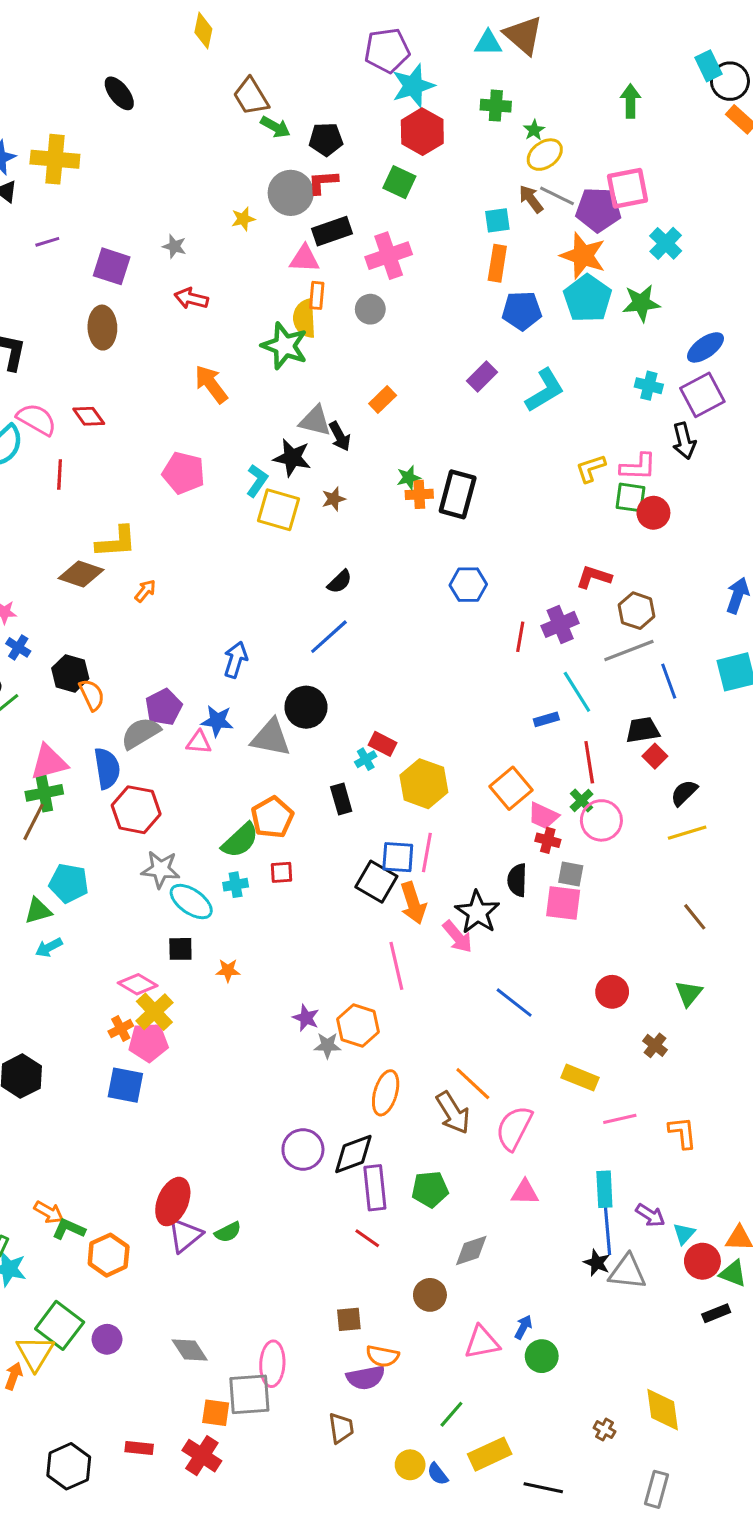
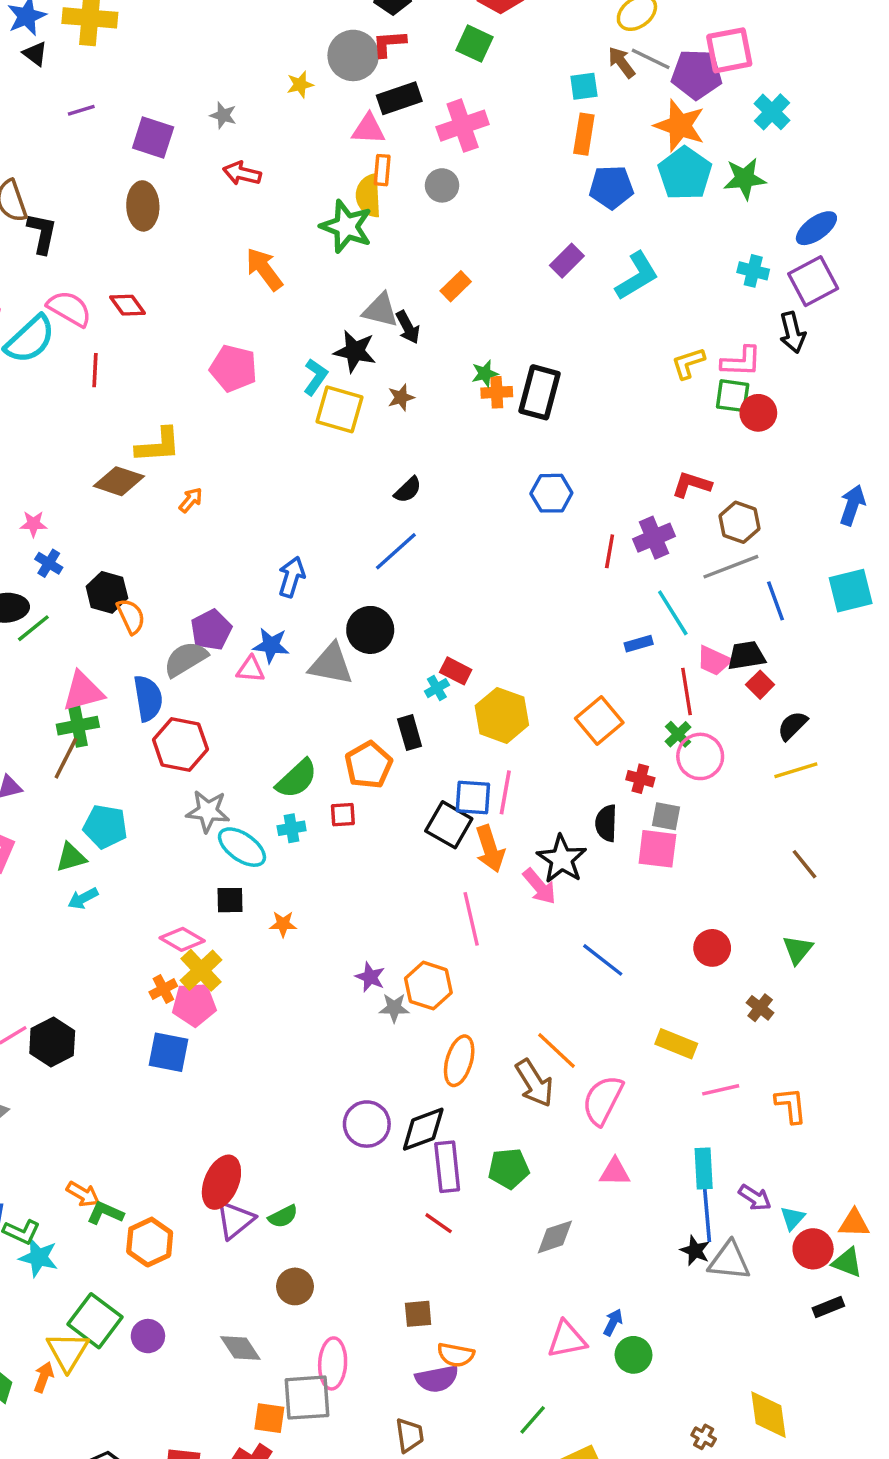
pink trapezoid: (543, 816) -> (714, 661), moved
orange pentagon: (272, 817) -> (369, 765), moved
brown circle: (430, 1295) -> (295, 1286), moved

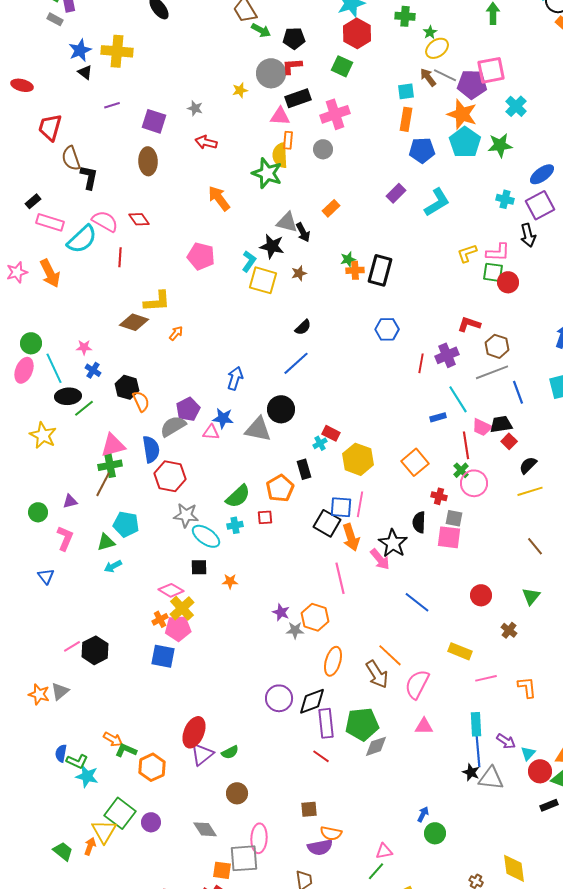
green pentagon: (509, 1168) -> (362, 724), size x1.4
gray diamond: (555, 1237) -> (376, 746), moved
pink triangle: (567, 1339) -> (384, 851), moved, size x0.7

